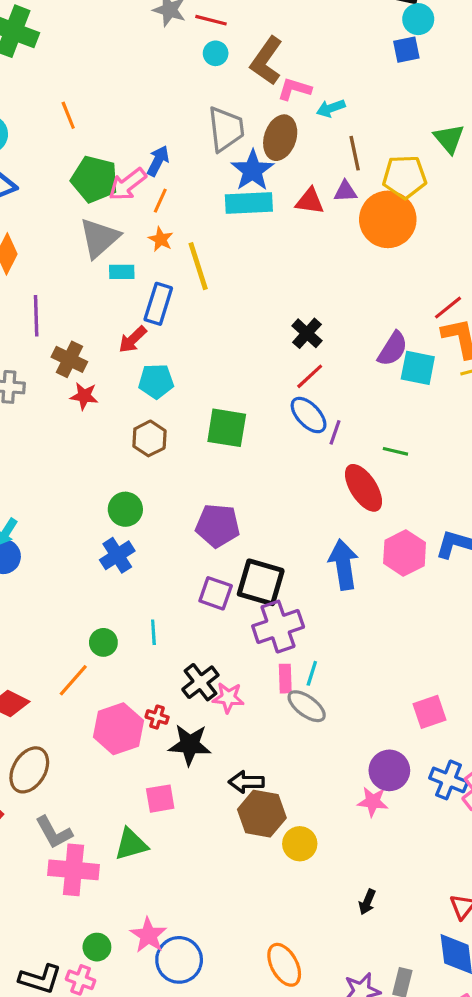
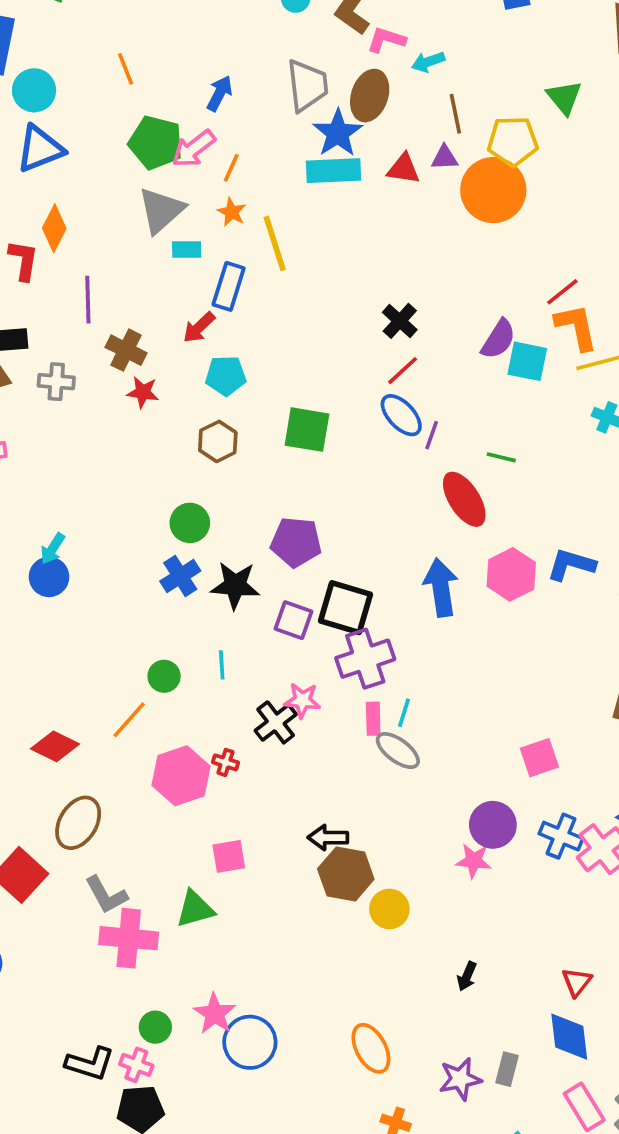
blue arrow: (158, 161) -> (219, 93), moved
pink star: (228, 698) -> (302, 700), moved
black star: (190, 745) -> (235, 585), moved

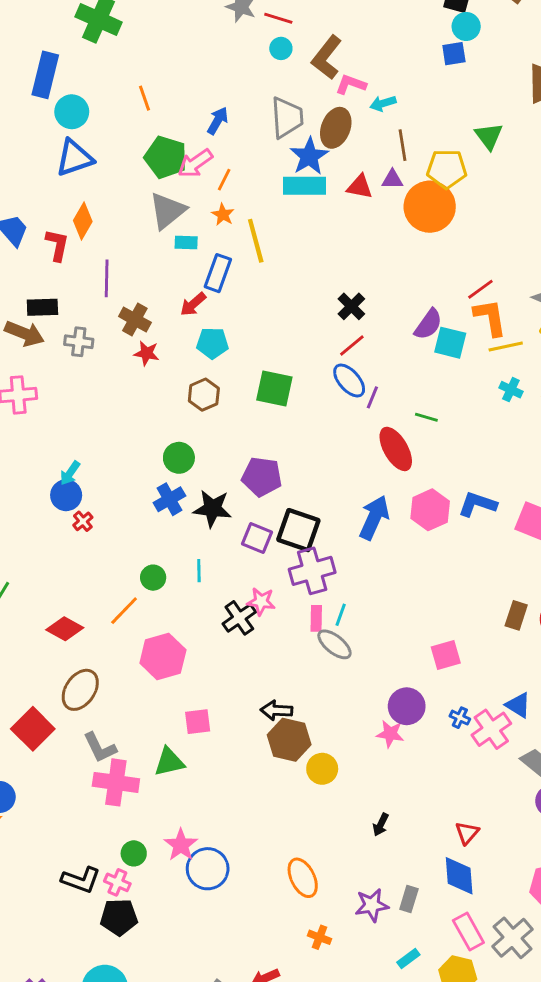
blue arrow: (441, 587) -> (374, 518), turned 30
red cross: (225, 762) -> (83, 521), moved, turned 30
blue cross: (561, 836) -> (460, 718), size x0.6

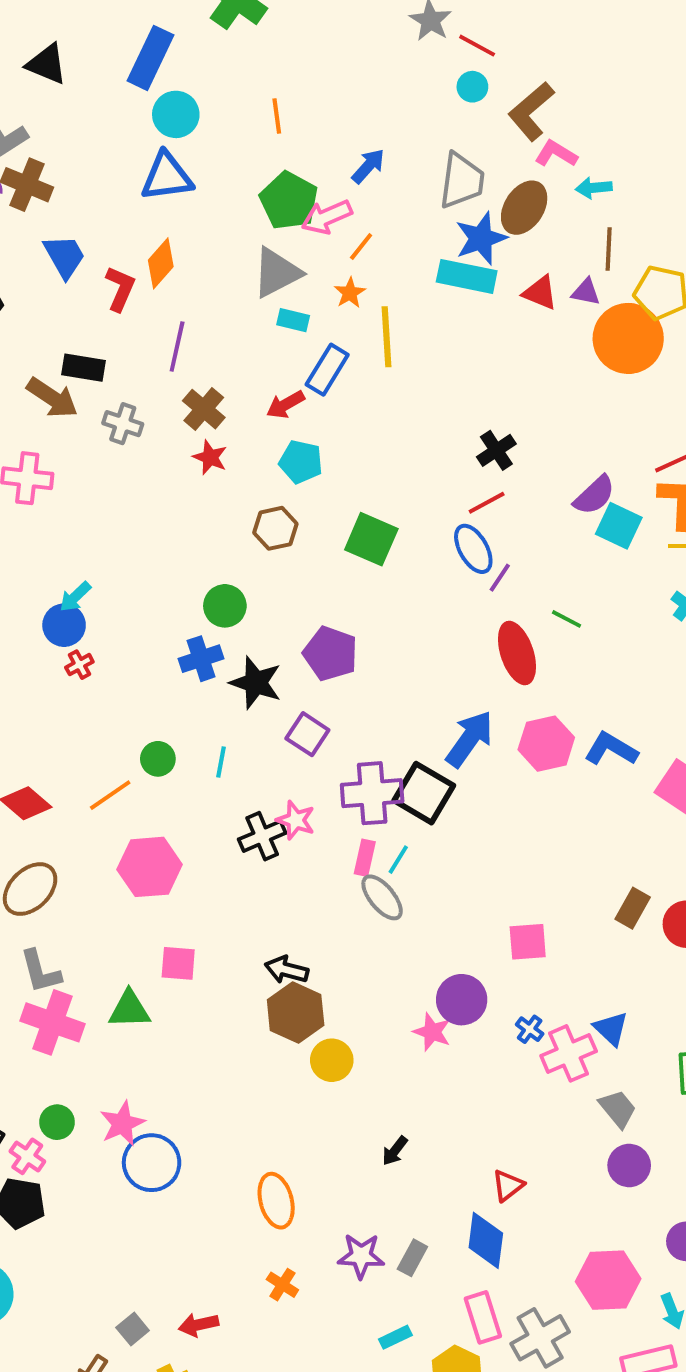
black square: (298, 530) -> (424, 793), moved

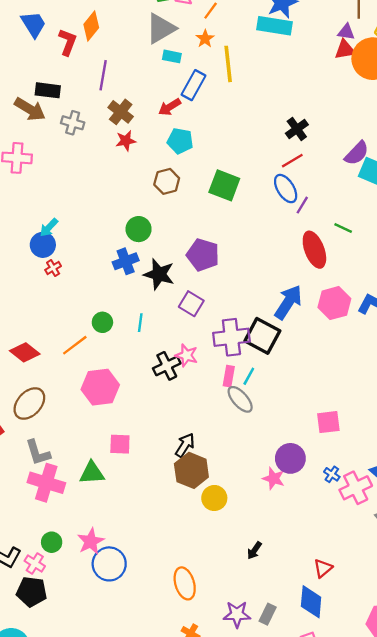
red triangle: (540, 293) -> (345, 50), moved, turned -30
red star: (210, 457) -> (126, 141), turned -30
black arrow: (287, 970) -> (185, 445), turned 110

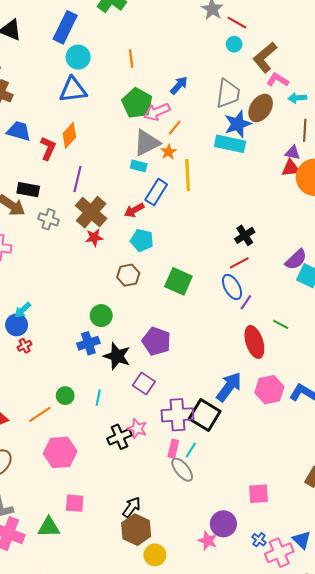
blue trapezoid: (33, 24) -> (19, 131), turned -45
gray triangle: (161, 28) -> (147, 143), moved
brown cross: (121, 112) -> (91, 212), size x1.4

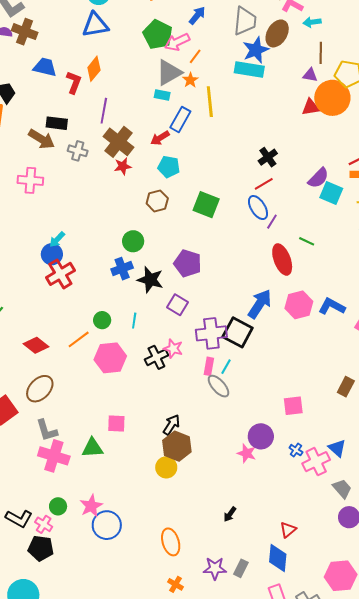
red triangle: (291, 168) -> (311, 107), moved
red cross: (24, 346) -> (60, 274), size x2.0
pink hexagon: (60, 452) -> (110, 358), moved
yellow circle: (155, 555) -> (166, 467), moved

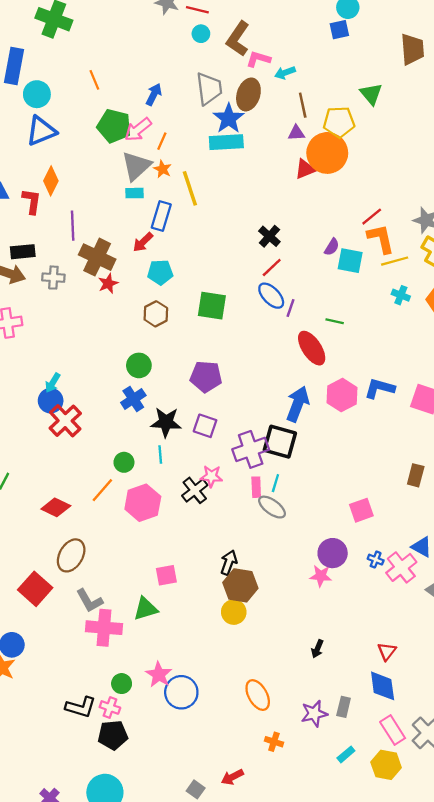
purple semicircle: (318, 178) -> (332, 247), size x0.7
black star: (150, 280) -> (166, 422), moved

